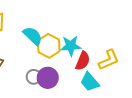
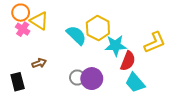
yellow hexagon: (49, 46) -> (98, 28), moved
yellow L-shape: (109, 60) -> (155, 42), moved

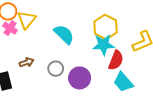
yellow triangle: (39, 21) -> (27, 20), turned 36
yellow hexagon: (98, 28) -> (106, 27), moved
gray circle: (77, 78) -> (56, 69), moved

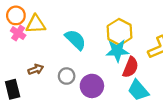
yellow triangle: (27, 20) -> (36, 24), turned 48

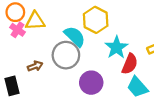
yellow hexagon: (119, 32) -> (96, 20), moved
cyan star: (117, 51) -> (117, 47), turned -30
gray circle: (67, 76) -> (66, 55), moved, size x1.6

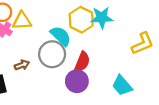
cyan star: (117, 47) -> (102, 18), moved, turned 30
red semicircle: (130, 64) -> (82, 62), moved

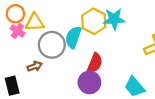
cyan semicircle: (61, 36) -> (73, 37), turned -115
gray circle: (52, 54) -> (52, 45), moved

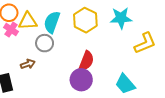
cyan star: (114, 19) -> (121, 18), moved
cyan semicircle: (73, 37) -> (52, 22), moved
gray circle: (52, 45) -> (45, 43), size x0.7

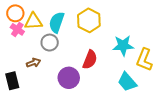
cyan star: (121, 18) -> (123, 46), moved
yellow L-shape: (145, 43) -> (144, 60), moved, turned 135
purple circle: (81, 80) -> (69, 78), moved

